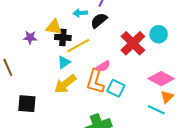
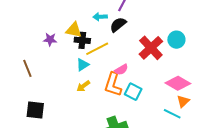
yellow arrow: (65, 84) -> (83, 86), size x0.6
black square: (27, 104) -> (35, 110), moved

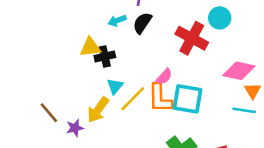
purple star: (50, 39) -> (75, 128), moved
yellow line: (97, 49) -> (133, 99), moved
yellow arrow: (83, 86) -> (98, 110), moved, size x1.5
cyan square: (133, 92) -> (187, 99), size x1.4

